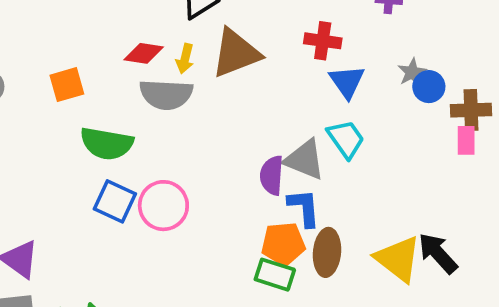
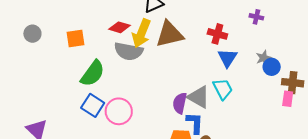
yellow arrow: (185, 59) -> (141, 33), size x1.8
green semicircle: (107, 144) -> (93, 73), turned -72

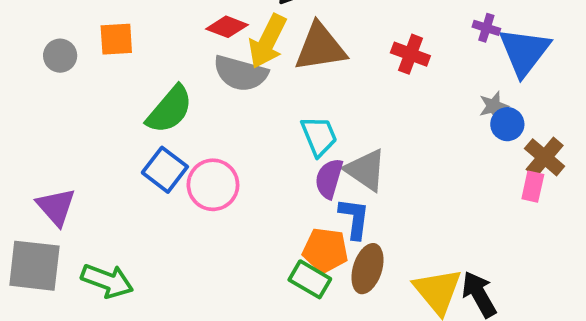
gray circle: (32, 34) -> (60, 56), moved
orange square: (75, 38) -> (116, 39), moved
blue triangle: (228, 58) -> (524, 52), moved, size x1.4
brown cross: (293, 83) -> (545, 157), turned 30
cyan trapezoid: (223, 89) -> (319, 136), moved

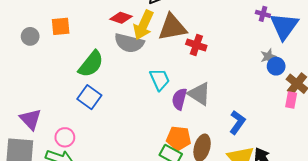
red cross: (410, 54) -> (196, 45), moved
cyan trapezoid: (319, 136) -> (160, 80), moved
pink circle: (213, 185) -> (65, 137), moved, size x0.7
blue L-shape: (354, 218) -> (237, 122), moved, turned 30

